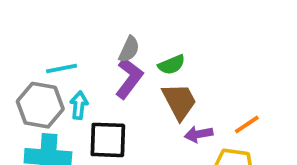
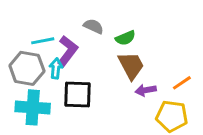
gray semicircle: (129, 49) -> (94, 26), turned -90
purple L-shape: (129, 78) -> (67, 51), moved

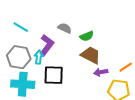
cyan line: (43, 41) -> (21, 27), moved, turned 42
brown trapezoid: (131, 65) -> (91, 55), turned -35

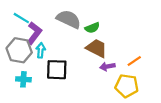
gray semicircle: (65, 28) -> (69, 19), size x1.6
purple L-shape: (47, 45) -> (34, 33), moved
cyan cross: (23, 84) -> (23, 79), size x0.6

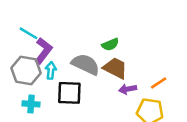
gray semicircle: (69, 19) -> (86, 64), moved

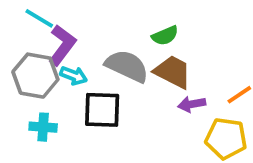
cyan arrow: (51, 71) -> (74, 76), turned 105

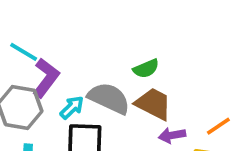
cyan arrow: (74, 76) -> (72, 108), moved, turned -65

